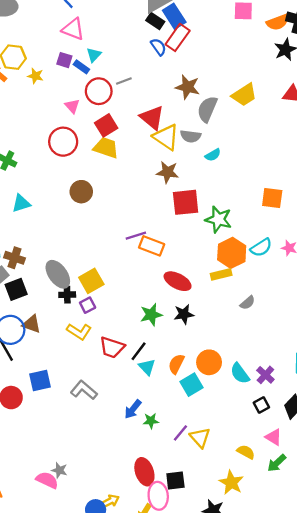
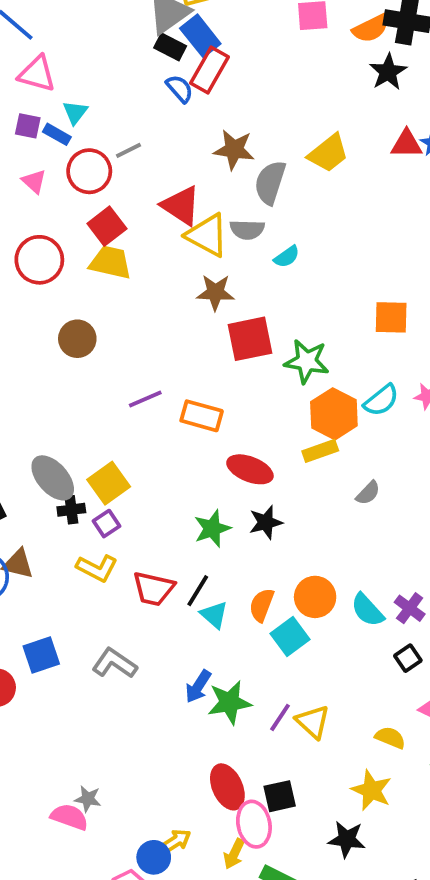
pink triangle: (72, 106) -> (34, 181), moved
purple line: (136, 236) -> (145, 399), moved
green star: (151, 421) -> (229, 702), size x1.6

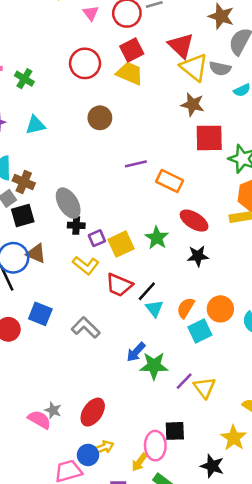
yellow square: (109, 483) -> (121, 244), moved
green star: (212, 529) -> (157, 238), moved, turned -30
blue square: (41, 655) -> (40, 314), turned 30
red ellipse: (227, 787) -> (93, 412), moved, turned 48

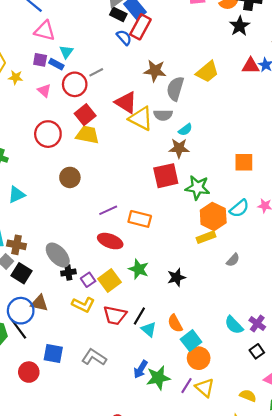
brown star: (193, 105) -> (179, 148), moved
black square: (23, 215) -> (22, 273), turned -30
red ellipse: (194, 221) -> (110, 241), moved
orange semicircle: (186, 308) -> (175, 323), turned -48
orange circle: (220, 309) -> (199, 358), moved

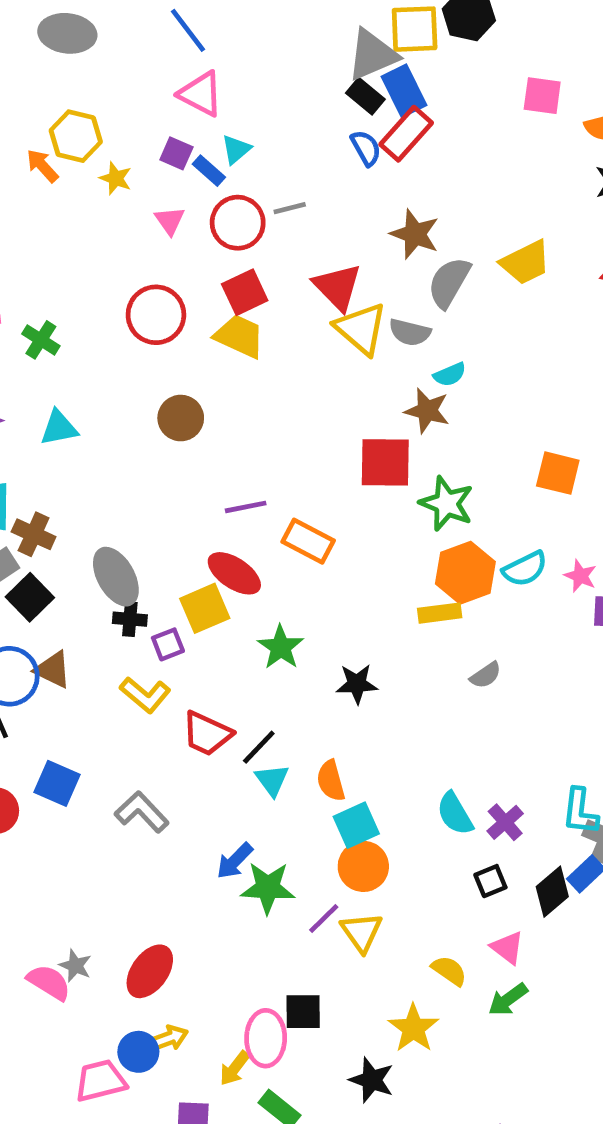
yellow square: (109, 281) -> (205, 608), moved

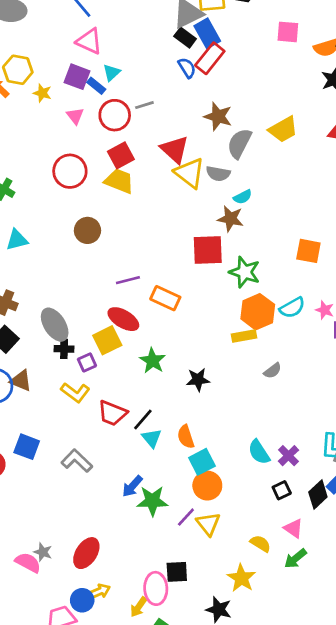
purple square: (176, 153) -> (77, 77), size x1.4

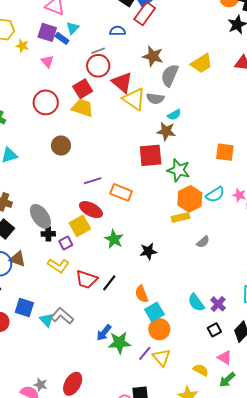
blue semicircle: (187, 68) -> (117, 31), moved, turned -56
red circle: (115, 115) -> (98, 66), moved
cyan triangle: (152, 438) -> (47, 320), moved

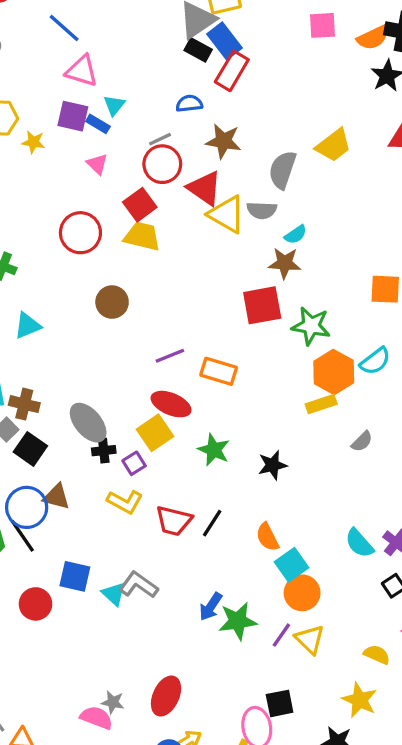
brown star: (153, 56) -> (223, 141), moved
pink triangle: (47, 61) -> (97, 164), moved

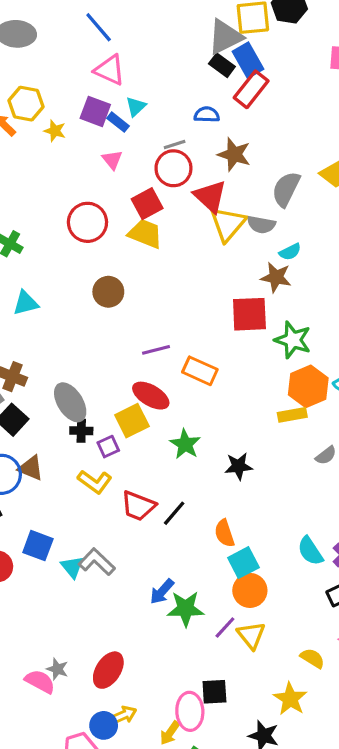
yellow triangle: (227, 214) -> (228, 224), turned 33

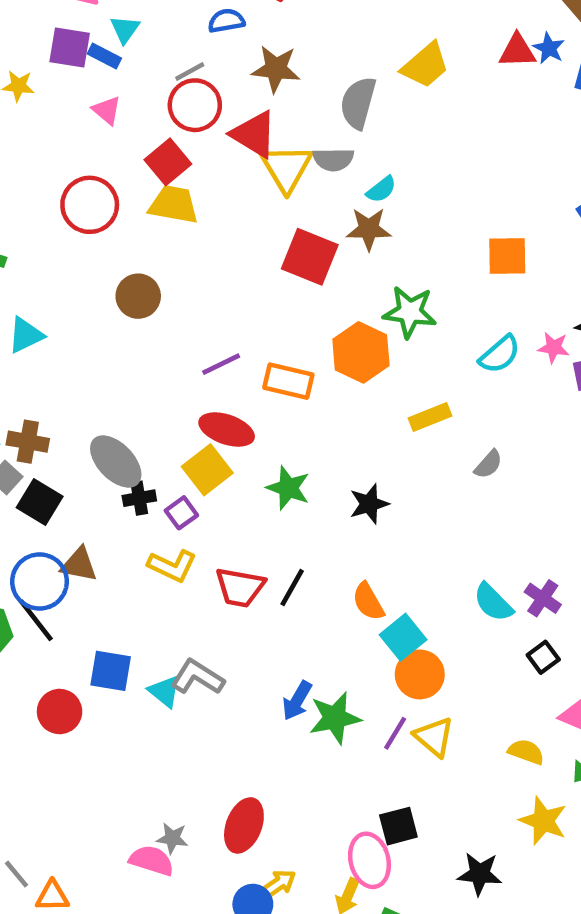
red square: (249, 314) -> (310, 257), moved, turned 36
orange hexagon: (308, 386) -> (361, 352), moved
yellow star: (290, 699) -> (543, 821), moved

